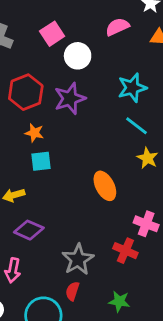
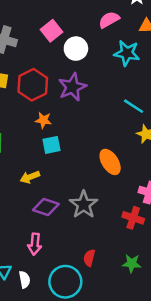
cyan star: (132, 88) -> (127, 53), moved, turned 30
gray star: (78, 259) -> (84, 205), moved

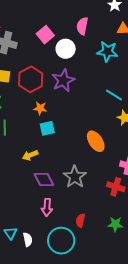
pink semicircle: (109, 20) -> (82, 26), moved, turned -48
purple diamond: (46, 207) -> (44, 179), turned 45
pink arrow: (35, 244) -> (47, 207), moved

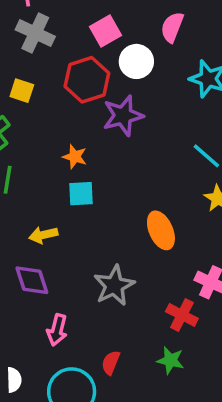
red hexagon: (31, 79) -> (87, 80), moved
purple diamond: (44, 179) -> (32, 280), moved
green star: (115, 224) -> (170, 360), moved

